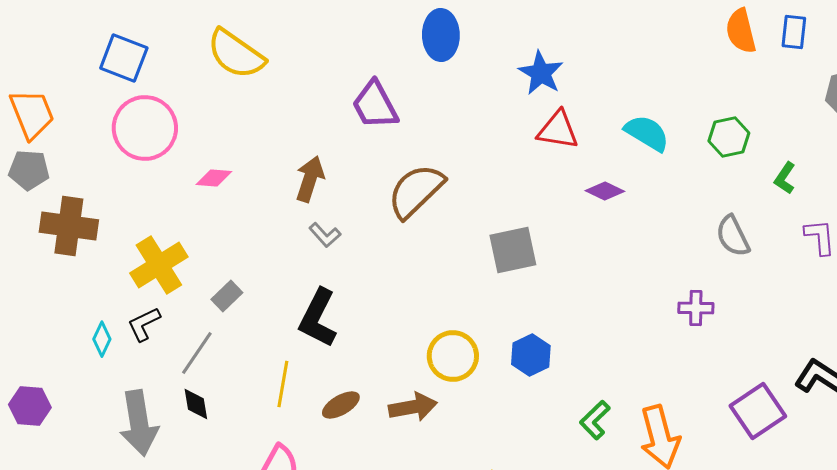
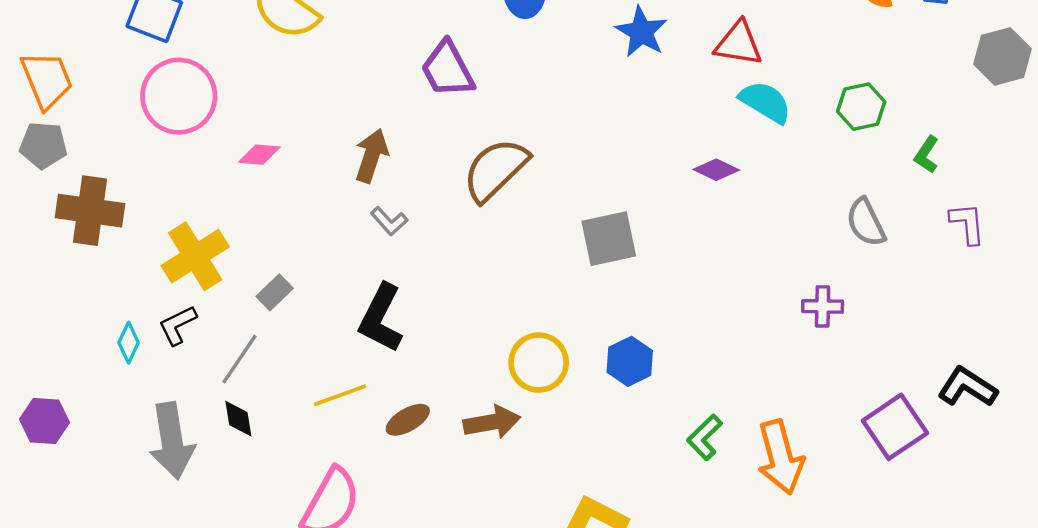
red triangle: (558, 130) -> (738, 44), moved
yellow line: (283, 384) -> (340, 395), turned 60

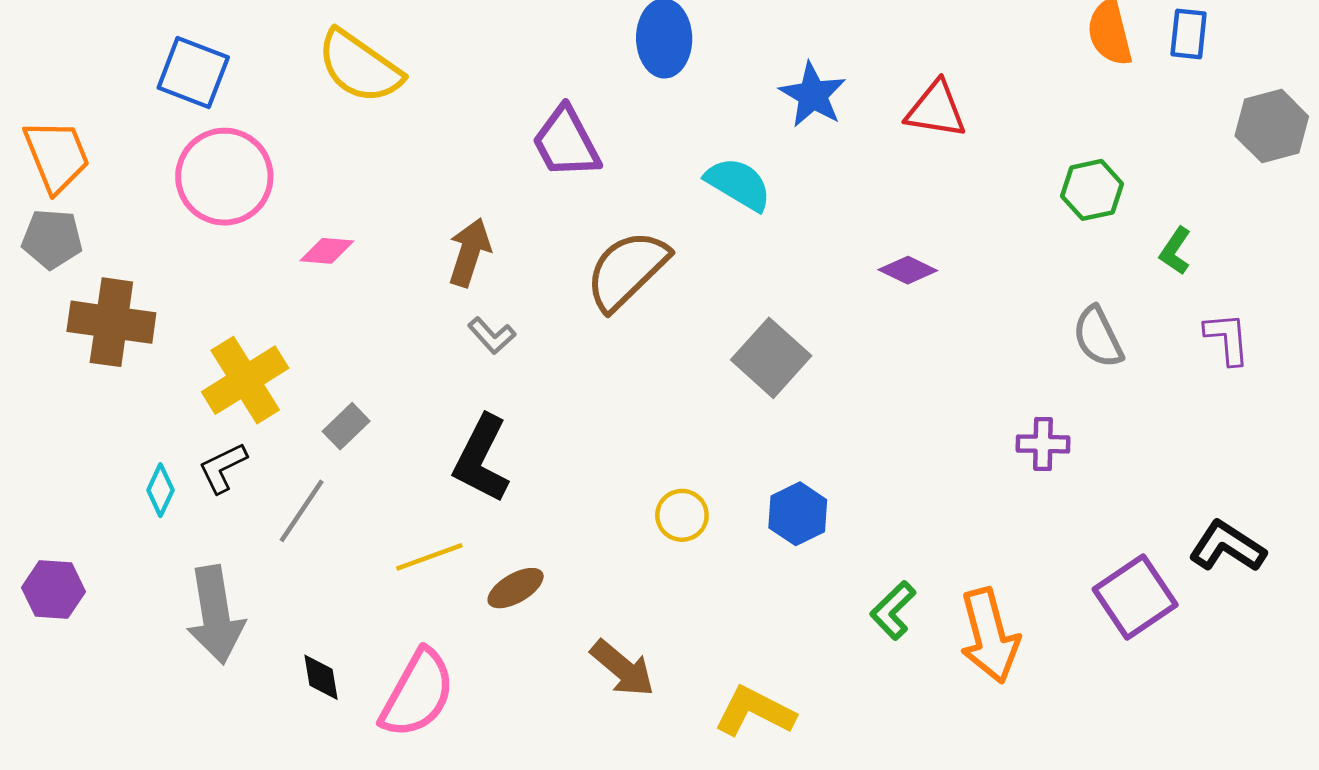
cyan semicircle: (765, 102) -> (738, 184), moved
gray square: (609, 239) -> (771, 358), turned -36
yellow circle: (539, 363) -> (682, 515), size x0.7
black diamond: (238, 419) -> (321, 677), moved
brown arrow: (492, 422) -> (623, 668), moved, turned 50

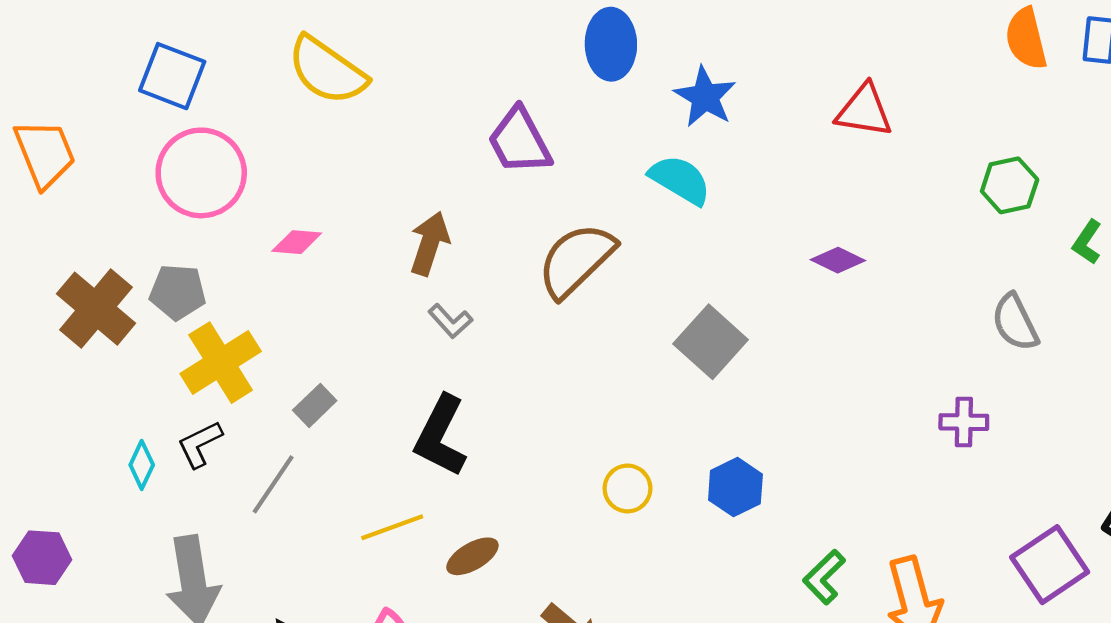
blue star: (813, 95) -> (705, 97), moved
gray pentagon: (52, 239) -> (178, 292), moved
brown cross: (111, 322) -> (96, 309), turned 32

